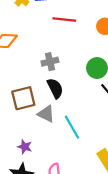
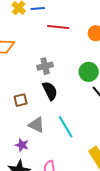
brown square: (23, 98) -> (21, 100), size x0.6
gray triangle: (46, 114) -> (36, 125), moved

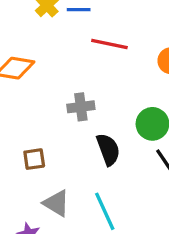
black semicircle: (50, 91) -> (108, 149), moved

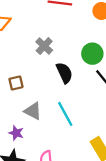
gray cross: (81, 107) -> (44, 46), turned -35

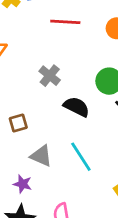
black semicircle: (64, 73) -> (76, 107), turned -35

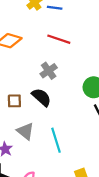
red line: (65, 22) -> (59, 39), moved
black semicircle: (76, 107) -> (41, 97), moved

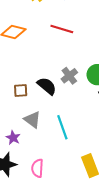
gray cross: (49, 71) -> (69, 76), moved

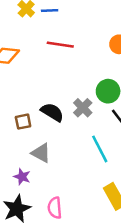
gray cross: (69, 76) -> (83, 108), moved
cyan line: (62, 127) -> (100, 149), moved

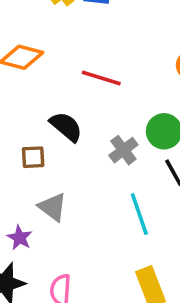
red line: (60, 45) -> (101, 78), moved
black semicircle: (52, 112) -> (66, 127), moved

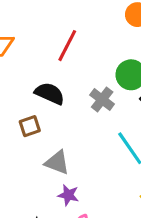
red line: (101, 78) -> (67, 46), turned -64
purple star: (20, 238) -> (68, 195), moved

